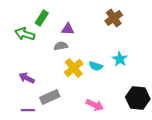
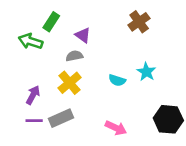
purple triangle: (68, 29) -> (83, 35), turned 32
yellow cross: (74, 68) -> (70, 83), moved
purple arrow: (27, 78) -> (33, 95), turned 91
purple line: (28, 110) -> (34, 121), moved

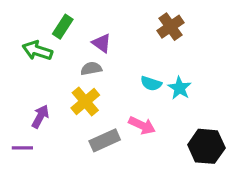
cyan semicircle: (117, 80) -> (151, 84), moved
gray rectangle: (61, 118) -> (105, 140), moved
purple line: (34, 121) -> (22, 148), moved
pink arrow: (116, 128) -> (142, 125), moved

